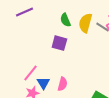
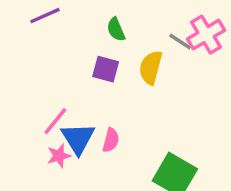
yellow semicircle: (85, 23) -> (151, 67), moved
blue triangle: (43, 83) -> (78, 138), size x1.5

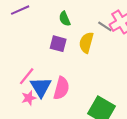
pink semicircle: (111, 140) -> (61, 88), size x1.5

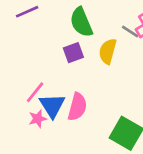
green semicircle: (65, 19) -> (81, 22), size x1.6
purple square: (58, 44) -> (73, 53), turned -35

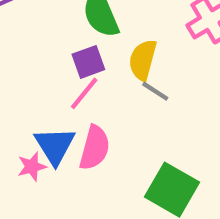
gray line: (130, 31) -> (155, 91), moved
pink line: (35, 92) -> (84, 93), moved

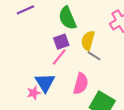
pink semicircle: (95, 148) -> (81, 84), moved

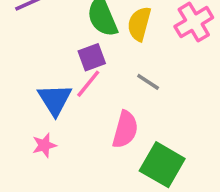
yellow semicircle: (88, 41) -> (139, 24), moved
blue triangle: (45, 83) -> (55, 100), moved

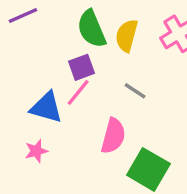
blue triangle: (55, 100) -> (46, 108), turned -42

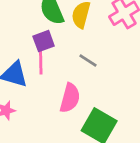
pink line: (78, 92) -> (41, 62), turned -40

